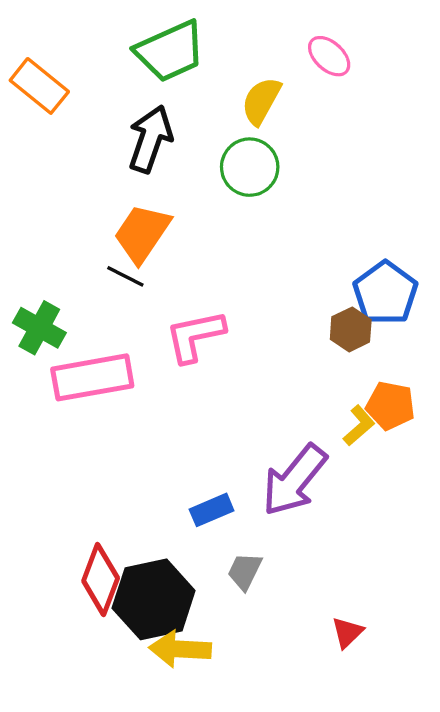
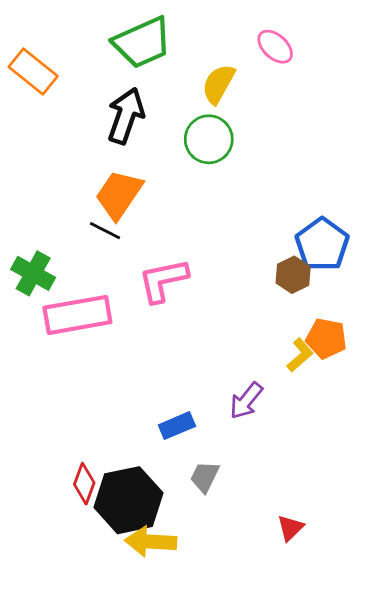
purple arrow: (294, 480) -> (246, 401), size x0.6
red diamond: (101, 580) -> (84, 484), size x0.7

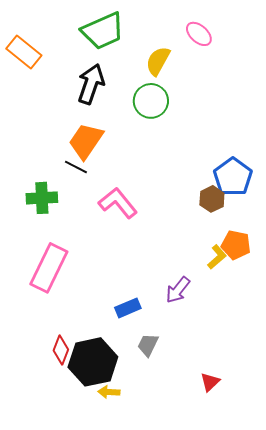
green cross: (33, 273) -> (42, 198), moved, turned -32
pink L-shape: (163, 280) -> (118, 203), turned 63
pink rectangle: (77, 315) -> (49, 268), moved, turned -54
yellow arrow: (151, 542) -> (109, 392), size x0.6

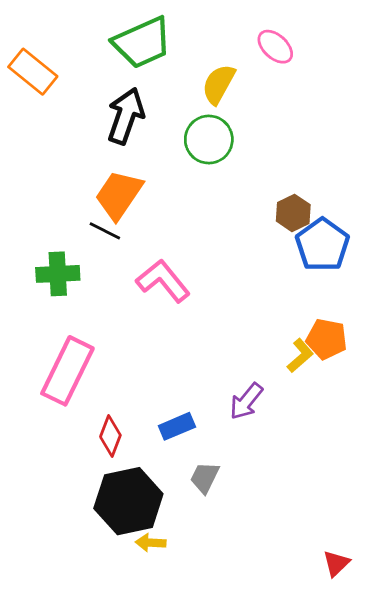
brown hexagon: (212, 199) -> (293, 213), moved
red diamond: (61, 350) -> (110, 436), moved
red triangle: (210, 382) -> (336, 563), moved

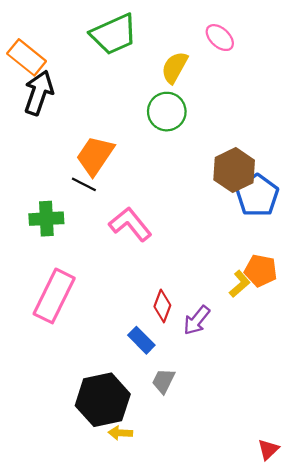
black arrow: (126, 116) -> (39, 93), moved
brown hexagon: (293, 213) -> (234, 170), size x1.5
blue rectangle: (177, 426) -> (141, 340), turned 68
red diamond: (110, 436) -> (162, 306), moved

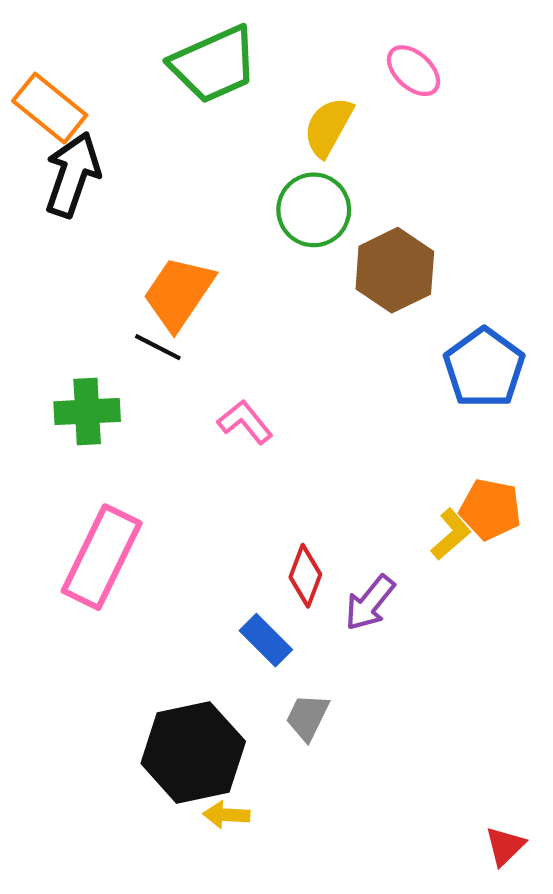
brown hexagon: (234, 170) -> (395, 270), moved
pink L-shape: (130, 224) -> (245, 422), size x0.7

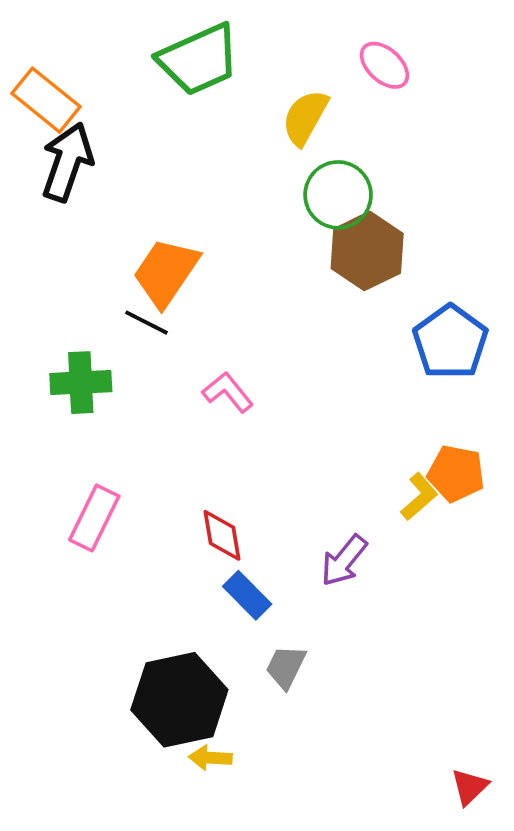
green circle: (314, 210) -> (338, 195), moved
pink rectangle: (102, 557) -> (94, 518), size x0.7
red diamond: (305, 576) -> (222, 535), moved, turned -30

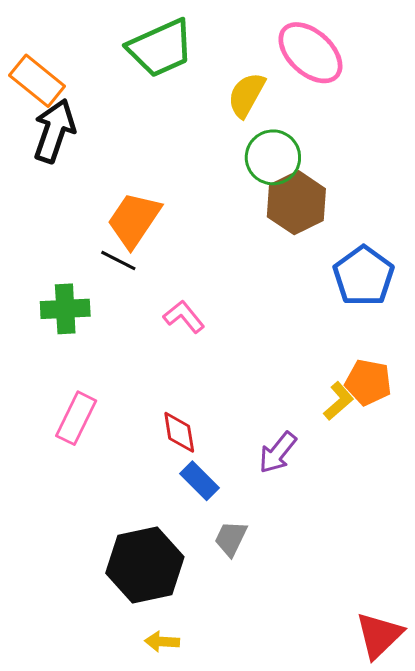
pink ellipse: (384, 65) -> (310, 53), size x1.6
yellow arrow: (210, 758) -> (162, 642), moved
red triangle: (470, 787) -> (379, 635), size x1.6

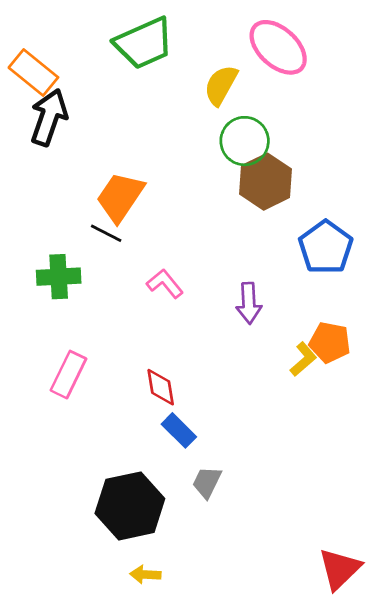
purple arrow: (278, 453) -> (249, 303), moved, turned -42

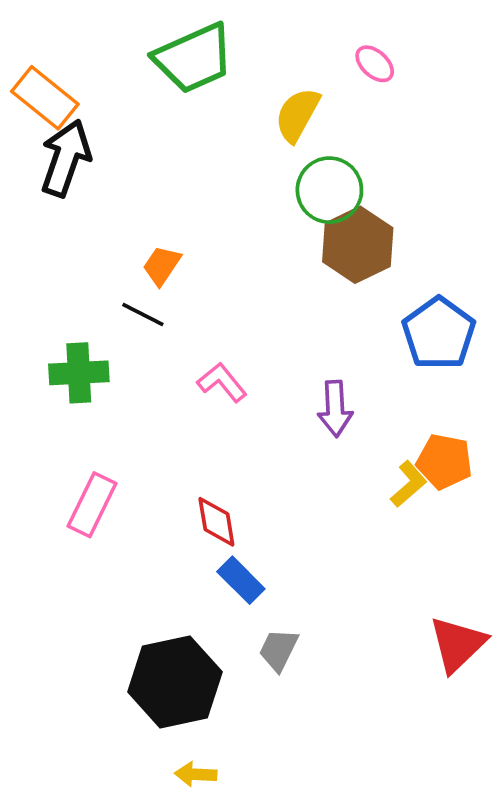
pink ellipse: (278, 47) -> (375, 64), size x0.5
orange trapezoid: (120, 197) -> (162, 265), size x0.6
red triangle: (340, 569) -> (458, 644), moved

